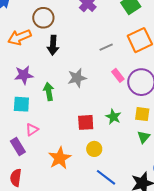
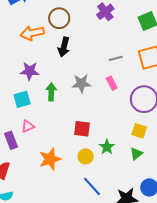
pink rectangle: (118, 75) -> (112, 83), moved
cyan square: (21, 104) -> (22, 99), turned -30
green star: (113, 117) -> (107, 147), moved

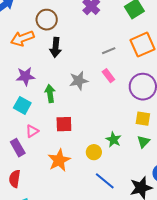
cyan square: (22, 99) -> (22, 105), turned -36
red square: (82, 129) -> (64, 124), moved

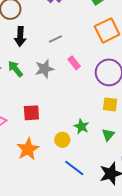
gray line: (109, 51) -> (55, 39), moved
green arrow: (50, 94) -> (15, 69), moved, turned -30
green triangle: (144, 142) -> (108, 135), moved

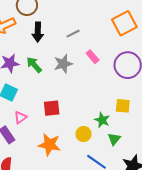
yellow square: (110, 104) -> (123, 106), moved
green triangle: (108, 135) -> (114, 139), moved
orange star: (28, 149) -> (49, 145), turned -30

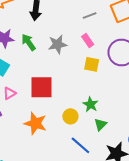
gray line: (73, 34) -> (90, 15), moved
yellow square: (123, 106) -> (92, 64), moved
red square: (52, 108) -> (42, 87), size x1.4

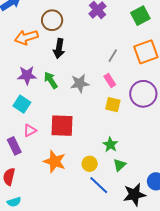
gray line: (90, 15) -> (113, 56), turned -40
yellow circle: (70, 116) -> (90, 164), moved

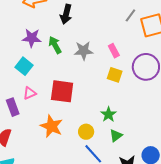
gray line: (113, 56) -> (130, 15), moved

